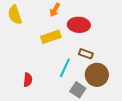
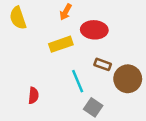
cyan line: (65, 68) -> (78, 81), turned -48
brown circle: (97, 75) -> (128, 79), moved

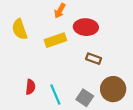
yellow semicircle: (18, 18) -> (20, 29), moved
brown circle: (128, 79) -> (113, 89), moved
cyan line: (78, 81) -> (55, 95), moved

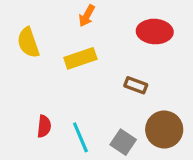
red ellipse: (86, 27) -> (155, 32), moved

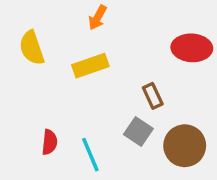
red ellipse: (155, 32) -> (192, 48), moved
brown rectangle: (136, 85) -> (153, 96), turned 45
gray square: (123, 142) -> (138, 131), moved

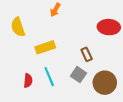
yellow rectangle: (90, 66) -> (45, 47), moved
cyan line: (90, 155) -> (49, 77), moved

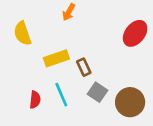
red ellipse: (109, 27) -> (135, 33), turned -55
brown rectangle: (87, 54) -> (84, 67), moved

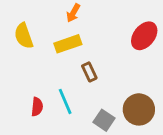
yellow rectangle: (56, 58) -> (68, 44), moved
gray square: (98, 92) -> (104, 120), moved

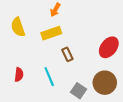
red ellipse: (144, 36) -> (109, 47), moved
red semicircle: (37, 107) -> (19, 75), moved

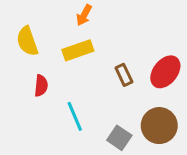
brown rectangle: (67, 54) -> (124, 75), moved
red semicircle: (19, 75) -> (41, 86), moved

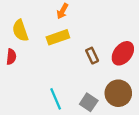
red semicircle: (41, 86) -> (11, 57), moved
cyan line: (75, 116) -> (56, 99), moved

